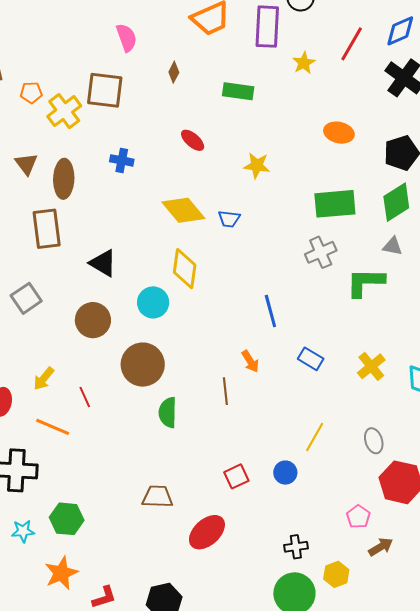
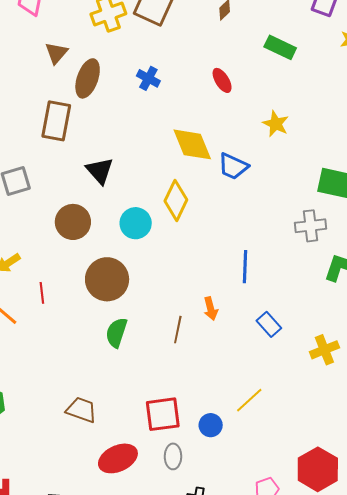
blue trapezoid: (229, 219) -> (233, 166), size x1.4
gray ellipse: (374, 441) -> (173, 456), moved
red square: (236, 476) -> (163, 414), size x1.5

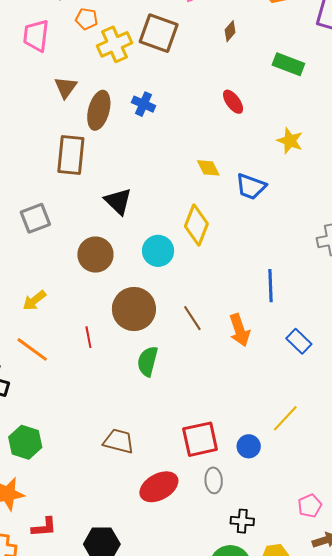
blue cross: (148, 78) -> (144, 104), moved
yellow diamond: (192, 144) -> (208, 168), size x0.6
red line: (42, 293) -> (88, 337), moved
orange arrow: (211, 309) -> (240, 330), size x1.4
brown line: (178, 330) -> (192, 318), moved, turned -40

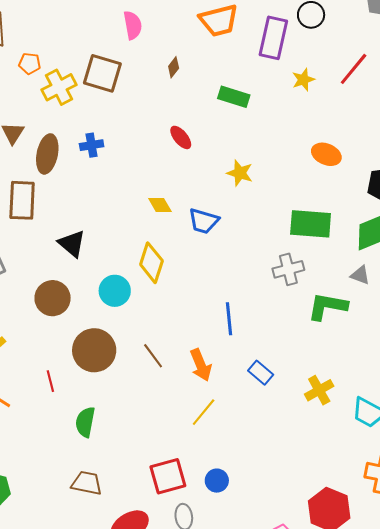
blue cross: (144, 104) -> (92, 145), turned -30
green semicircle: (148, 361) -> (85, 422), moved
yellow line: (285, 418) -> (204, 412), moved

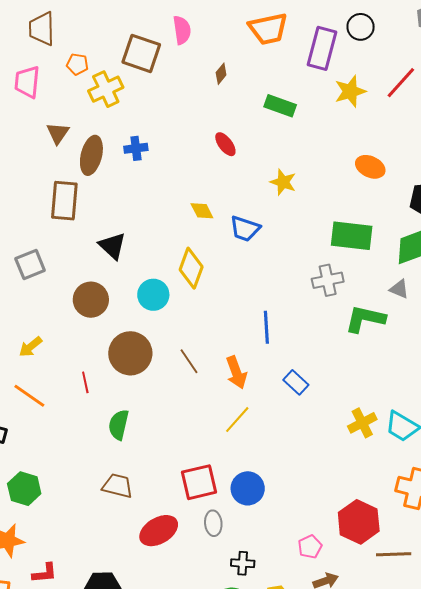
brown square: (102, 73) -> (141, 53), moved
yellow star: (303, 80) -> (350, 91), size x1.4
yellow cross: (319, 390) -> (362, 423), moved
blue circle: (217, 481) -> (248, 488), size x1.4

